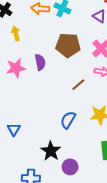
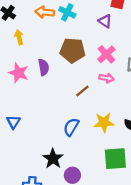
pink star: (16, 68) -> (19, 73), turned 30
blue triangle: (14, 129) -> (13, 122), moved

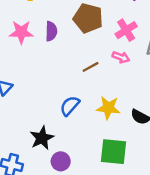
pink star: (19, 73) -> (21, 32), turned -30

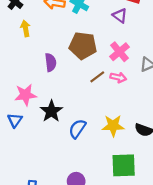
pink star: (21, 32) -> (25, 95), moved
brown line: (91, 67) -> (97, 77), moved
black star: (42, 138) -> (51, 111), moved

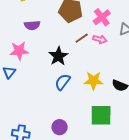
purple semicircle: (51, 62) -> (32, 25), moved, turned 91
black star: (51, 111) -> (58, 56), moved

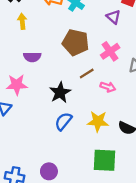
pink arrow: (100, 39) -> (108, 87), moved
purple circle: (60, 127) -> (49, 171), moved

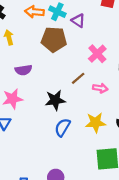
purple triangle: (113, 17) -> (78, 21), moved
brown pentagon: (76, 42) -> (54, 39), moved
black star: (60, 92) -> (55, 100), turned 30

